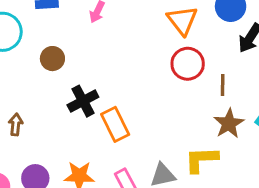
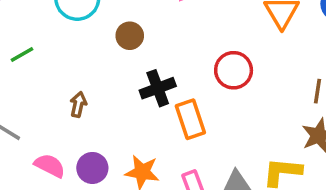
red circle: (188, 64) -> (234, 70), moved

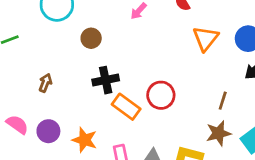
red circle: (234, 70) -> (161, 95), moved
orange rectangle: (190, 119) -> (126, 107), turned -44

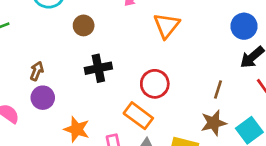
orange triangle: (206, 38) -> (167, 26), moved
orange rectangle: (126, 107) -> (138, 116), moved
purple circle: (48, 131) -> (43, 98), moved

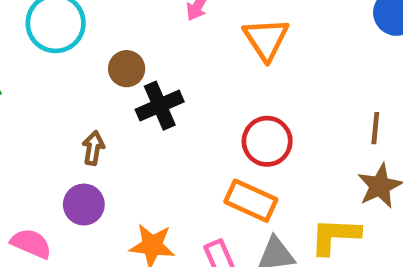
black cross: (98, 68) -> (160, 106), moved
brown arrow: (37, 71) -> (93, 148), moved

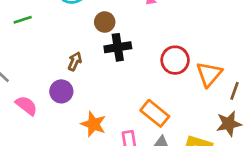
orange triangle: (266, 39) -> (209, 74), moved
red circle: (267, 141) -> (175, 60), moved

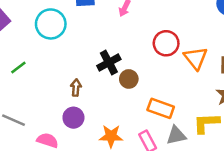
brown circle: (105, 22) -> (129, 79), moved
red circle: (175, 60) -> (166, 43), moved

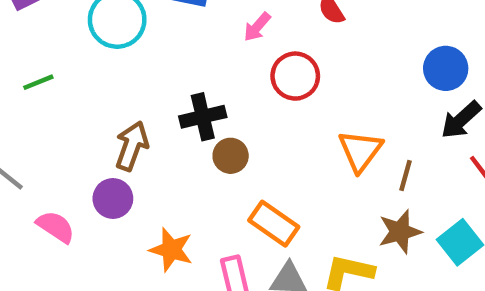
red circle: (166, 43) -> (295, 76), moved
brown arrow: (76, 88) -> (132, 146), size x1.5

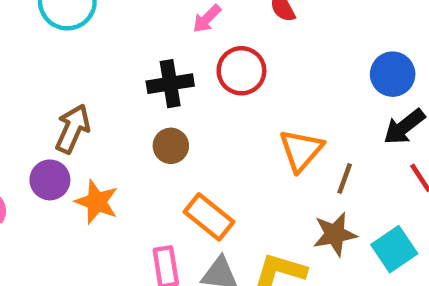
black cross: (203, 117) -> (170, 84), moved
orange star: (171, 250) -> (97, 202), moved

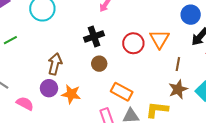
red circle: (241, 71) -> (133, 43), moved
orange triangle: (301, 150) -> (160, 39), moved

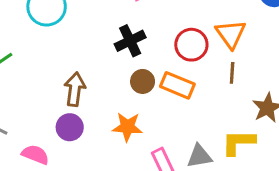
brown line: (178, 64) -> (232, 73), moved
orange rectangle: (122, 92) -> (177, 85), moved
orange star: (71, 94) -> (127, 127), moved

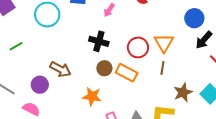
black cross: (130, 41) -> (99, 41), turned 36
brown arrow: (75, 89) -> (60, 69), turned 105
purple circle: (70, 127) -> (40, 85), moved

